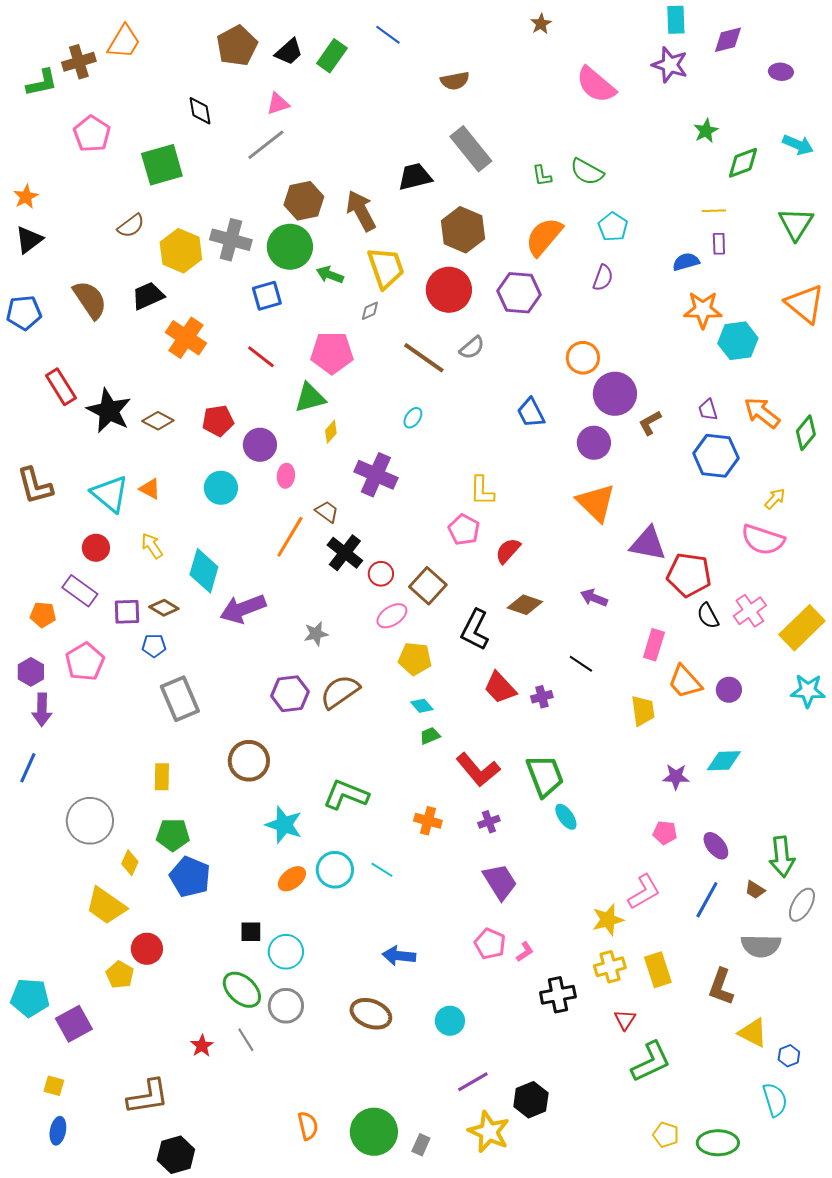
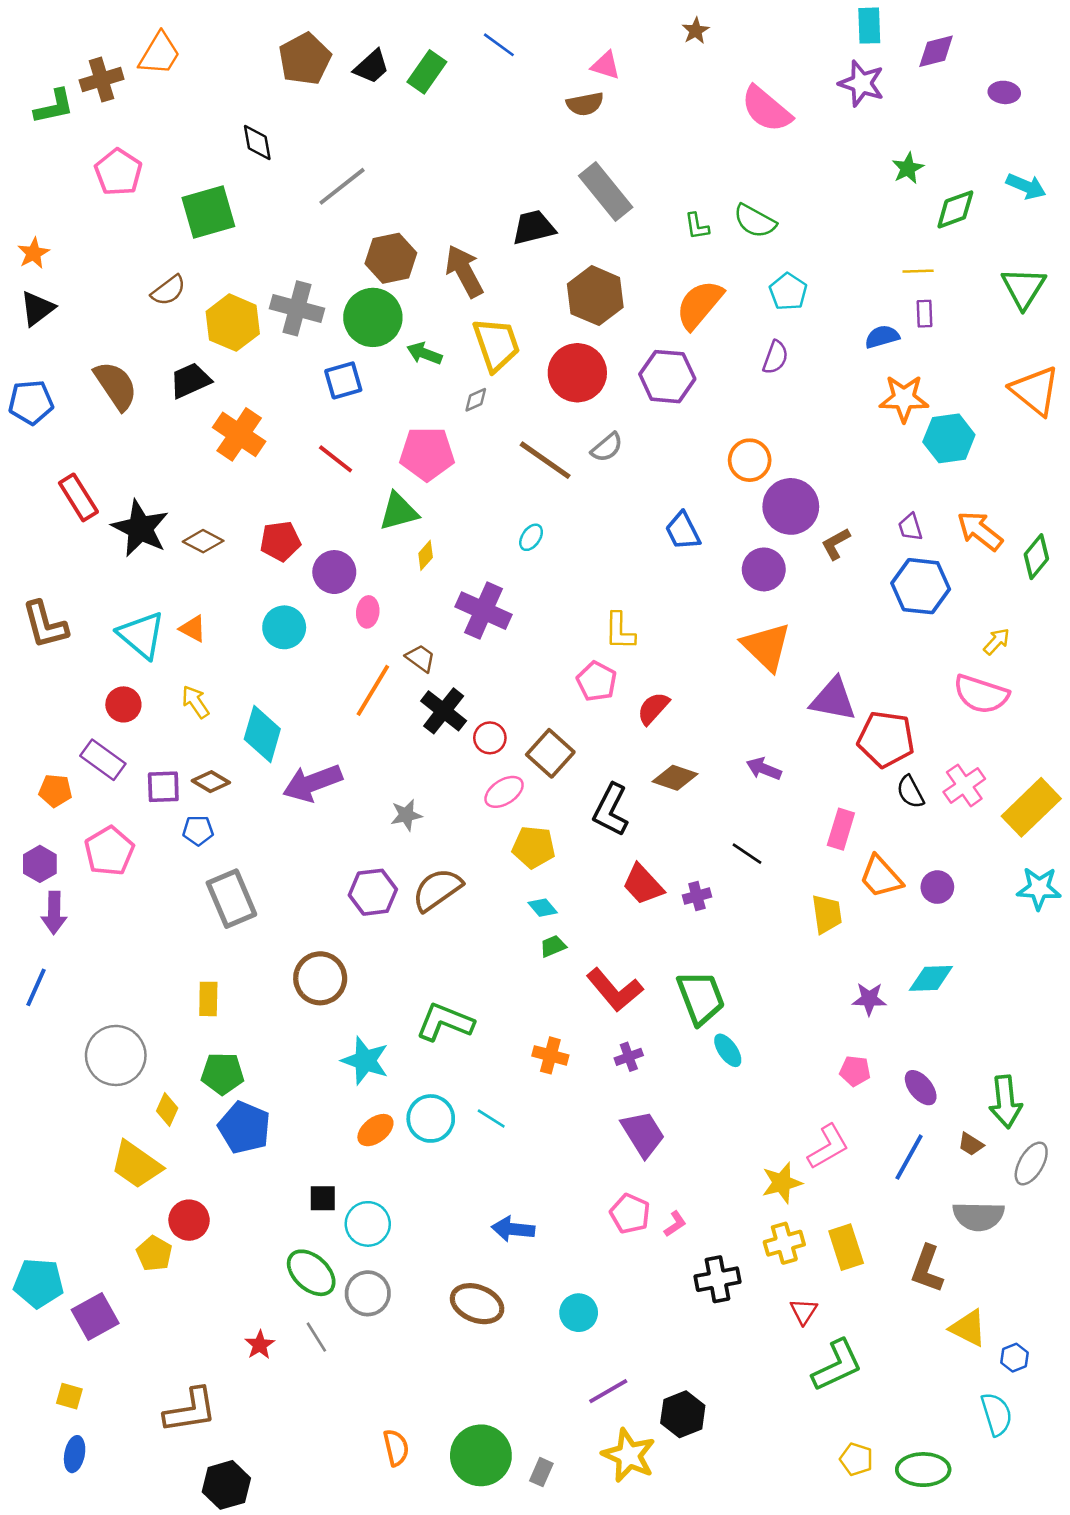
pink triangle: (278, 104) -> (606, 65), moved, turned 35

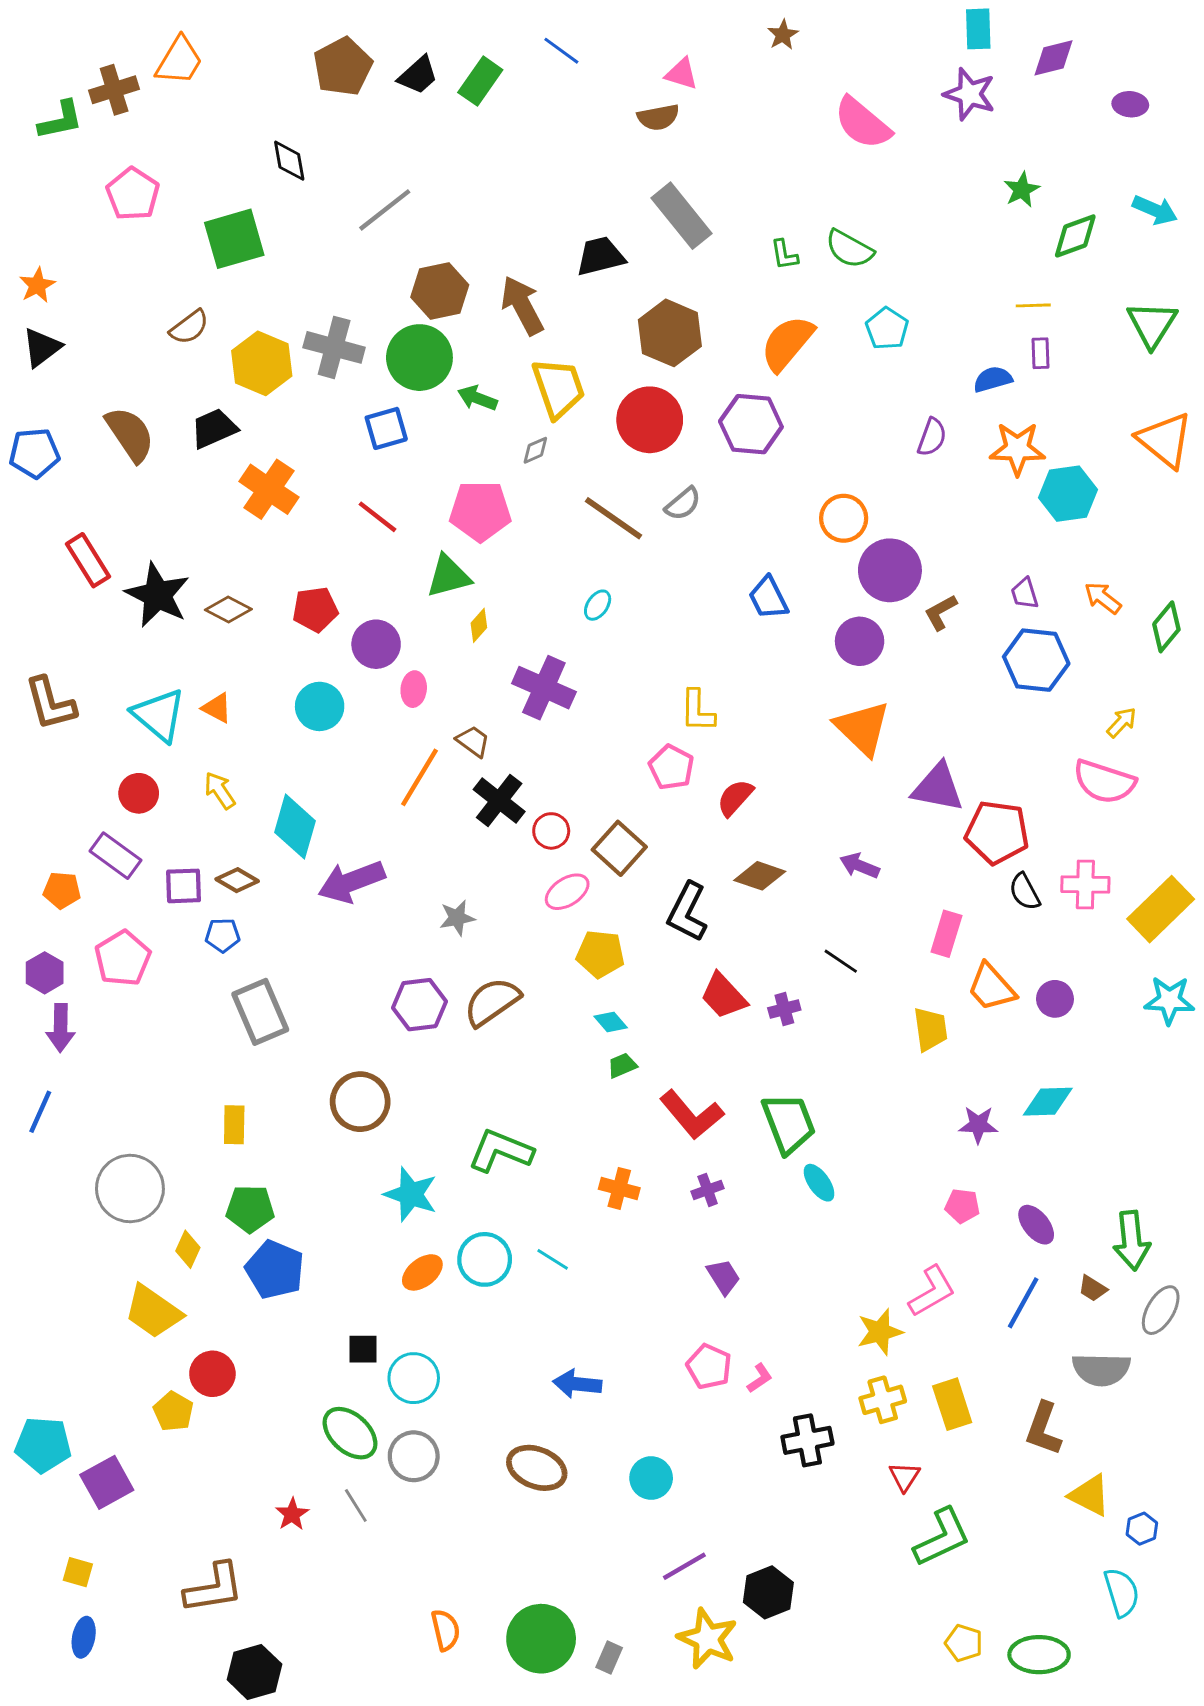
purple semicircle: (775, 357) -> (932, 437), moved
orange arrow: (980, 531) -> (1103, 598), size x0.7
pink cross: (964, 785) -> (1085, 884), turned 36
purple trapezoid: (643, 1134) -> (723, 1277), size x0.7

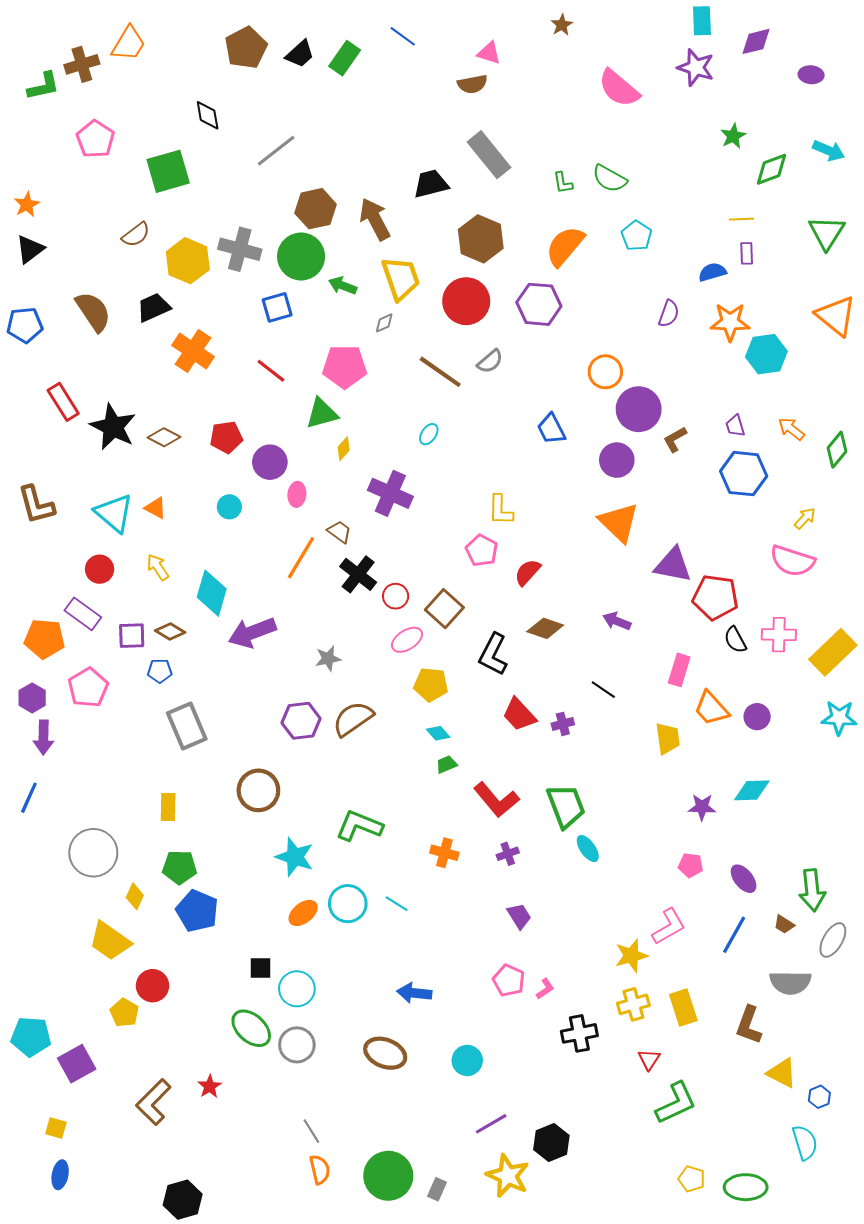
cyan circle: (320, 706) -> (229, 507), size x0.7
orange pentagon: (62, 890) -> (44, 639), size x1.5
gray line: (356, 1506) -> (311, 1131), moved
brown L-shape: (214, 1588) -> (154, 1102), moved, turned 144

